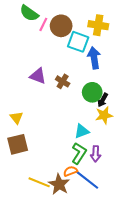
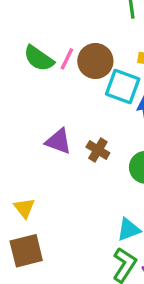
green semicircle: (29, 13) -> (39, 58), moved

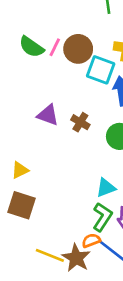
yellow triangle: (24, 208) -> (20, 170), turned 42
brown square: (26, 251) -> (21, 205), turned 32

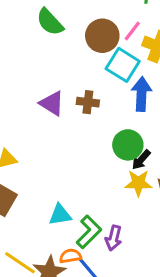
pink line: (55, 47) -> (132, 31), moved
brown cross: (80, 122) -> (88, 102), moved, turned -36
cyan triangle: (106, 188) -> (60, 215), moved

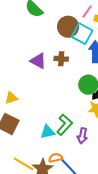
brown circle: (102, 36) -> (68, 27), moved
green L-shape: (89, 232) -> (64, 125), moved
purple arrow: (114, 238) -> (82, 136), moved

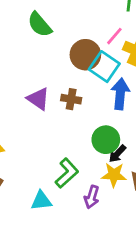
green L-shape: (64, 125) -> (67, 173), moved
purple arrow: (82, 136) -> (92, 197), moved

